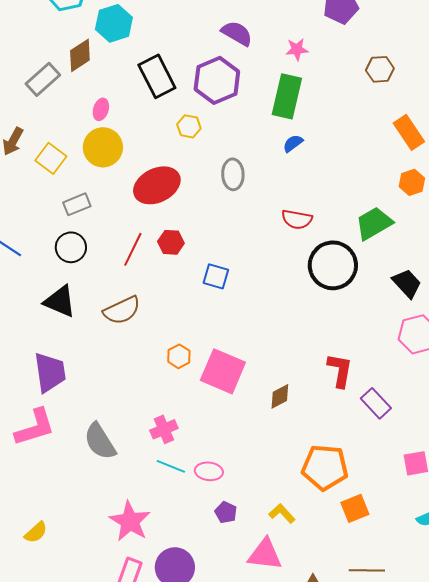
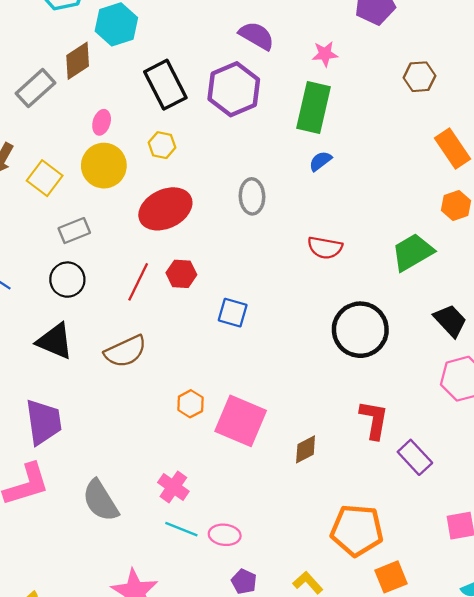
yellow hexagon: (189, 126) -> (162, 145), moved
black circle: (333, 265) -> (360, 330), moved
pink cross: (164, 429) -> (173, 487), turned -32

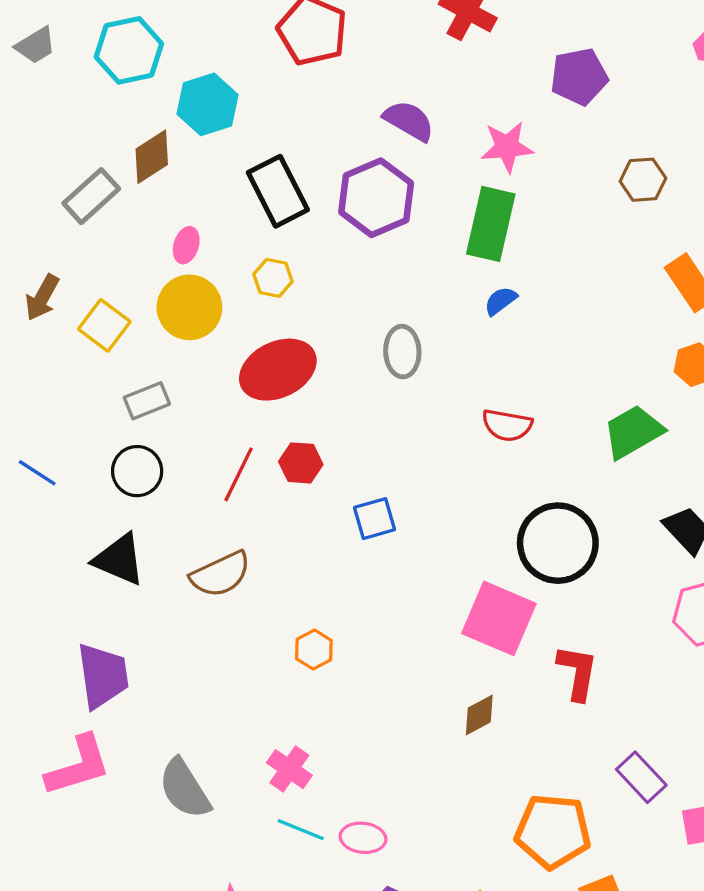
pink star: (325, 54) -> (507, 147), size x1.4
blue square: (233, 313) -> (374, 519), turned -32
pink square: (241, 421) -> (499, 618), moved
purple rectangle: (415, 457) -> (641, 777), moved

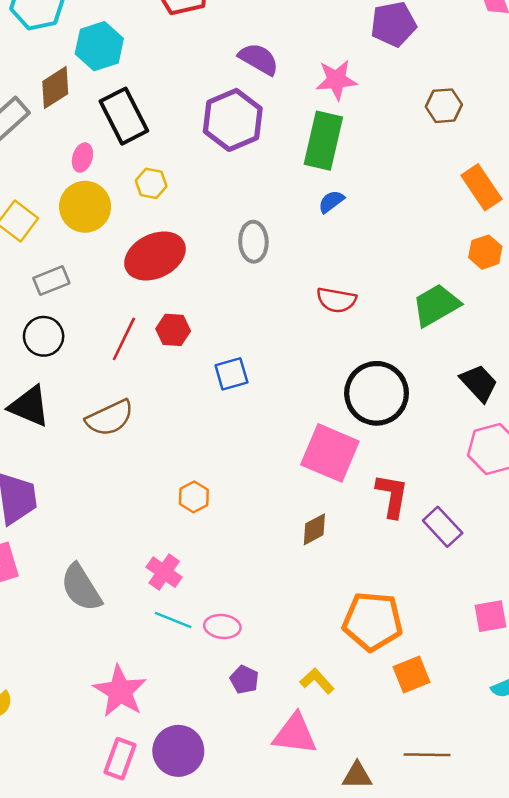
black rectangle: (278, 191) -> (124, 116), moved
orange hexagon: (314, 650) -> (194, 497), moved
purple rectangle: (641, 777) -> (443, 527), moved

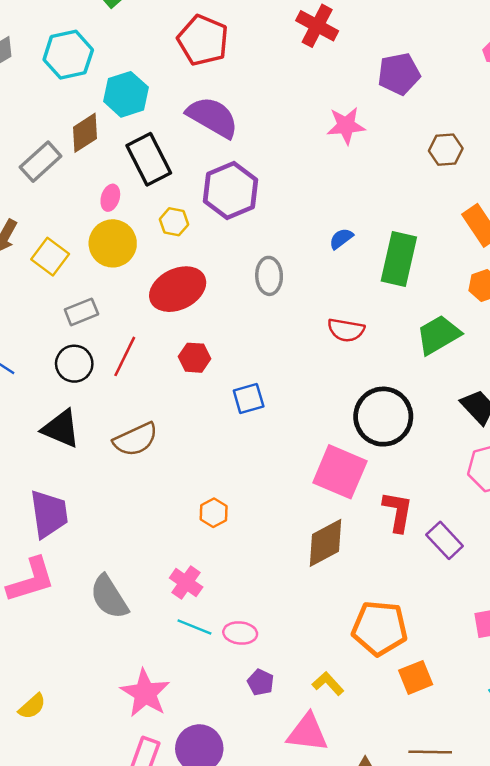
purple semicircle: (259, 59) -> (212, 117), moved, size x1.4
purple hexagon: (233, 120) -> (231, 191), moved
green rectangle: (323, 141) -> (399, 259), moved
red line: (124, 339) -> (125, 356), moved
brown diamond: (314, 529) -> (326, 543), size x1.6

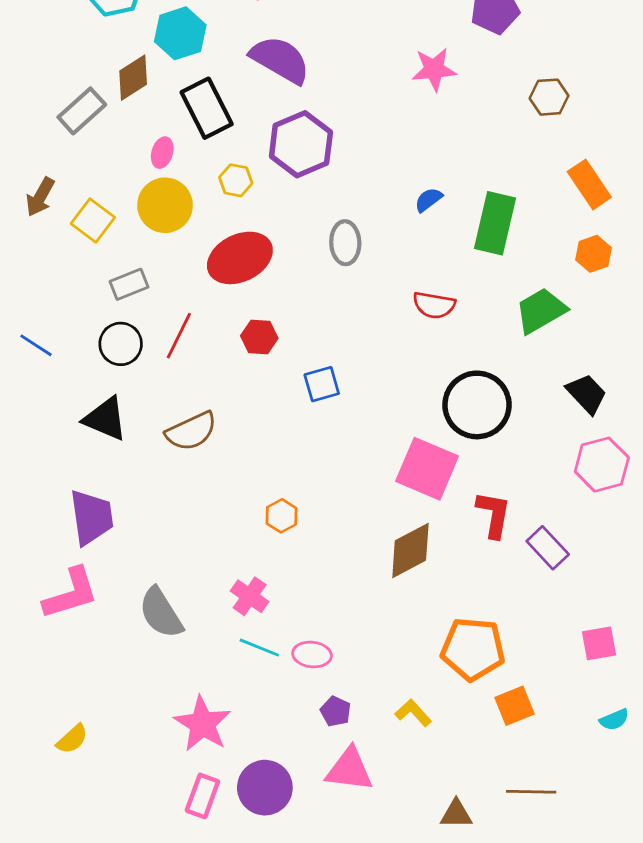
pink triangle: (307, 733) -> (349, 770), moved

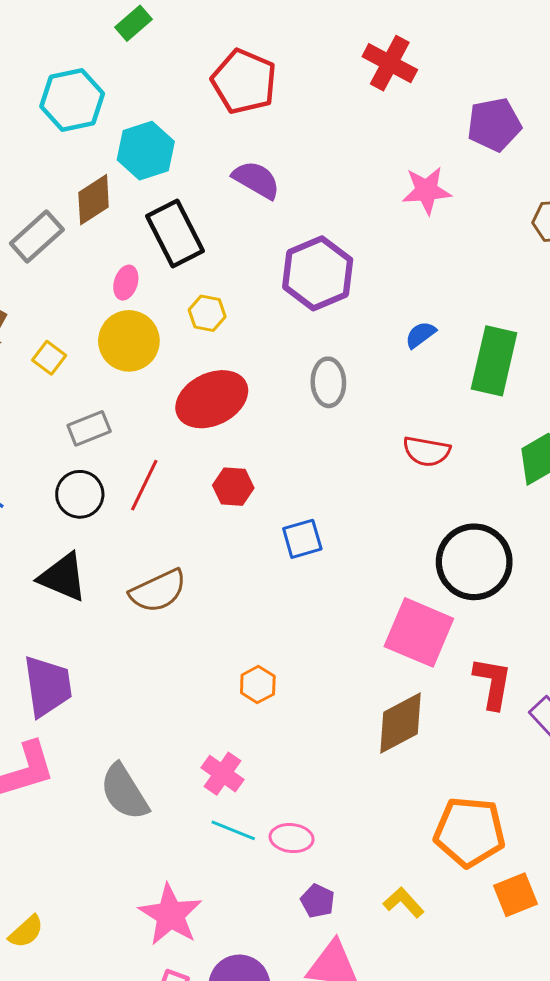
purple semicircle: (280, 60) -> (256, 180), size x0.7
purple hexagon: (301, 144) -> (318, 273), moved
yellow square: (93, 220) -> (49, 358), size x0.7

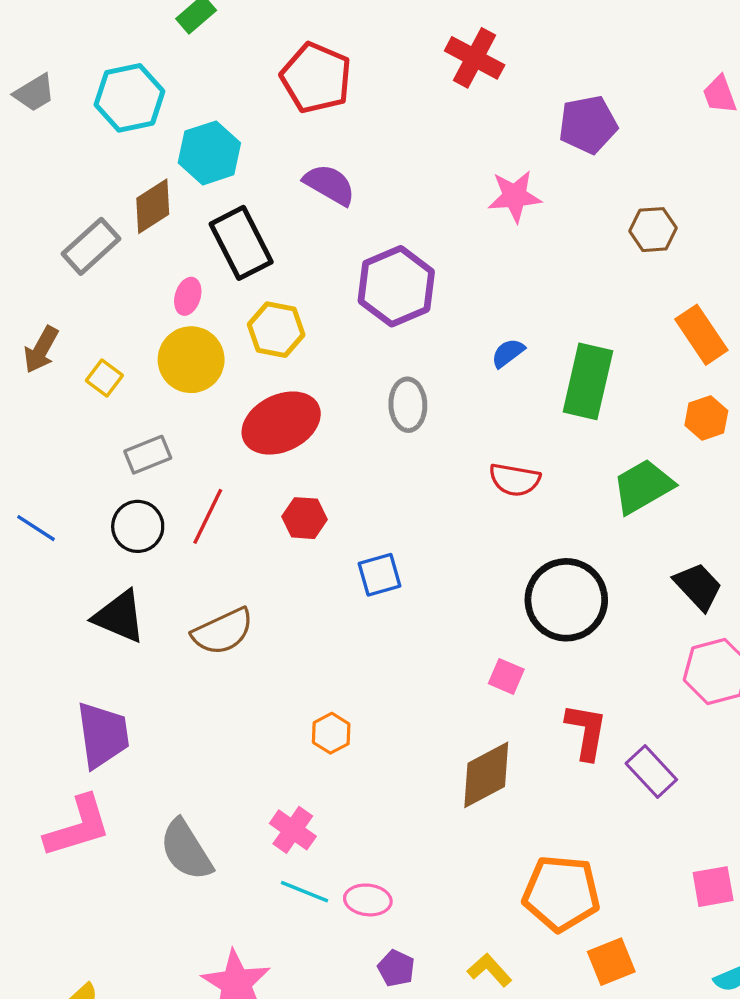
yellow hexagon: (207, 313) -> (276, 330), size x1.4
pink square: (419, 632) -> (506, 676), size x0.5

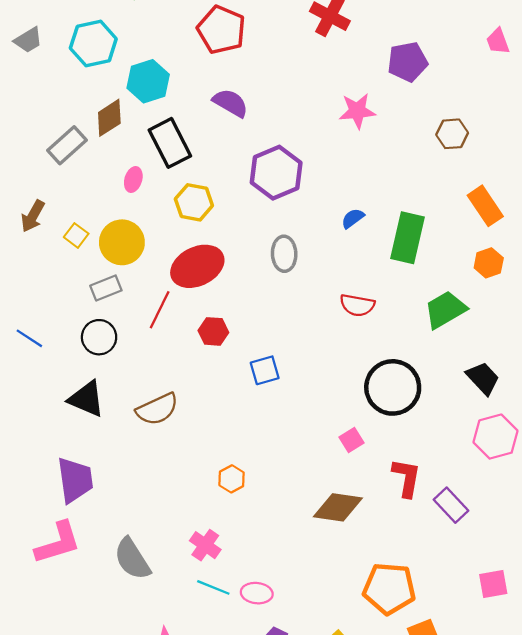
yellow circle: (191, 360) -> (122, 242), moved
red line: (208, 516) -> (160, 310), moved
pink square: (506, 676) -> (352, 440), turned 35
brown diamond: (486, 775) -> (338, 507), turned 36

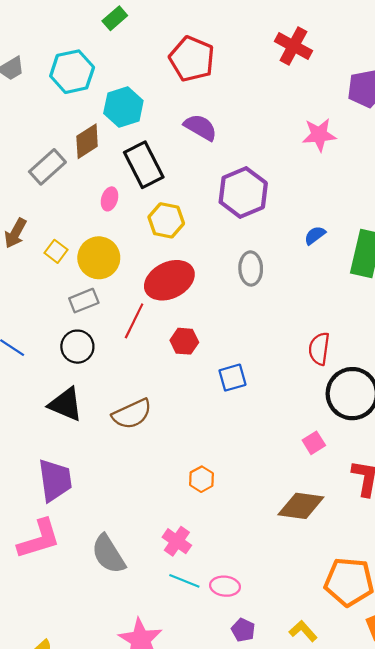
red semicircle: (357, 305) -> (319, 349), moved, turned 88

